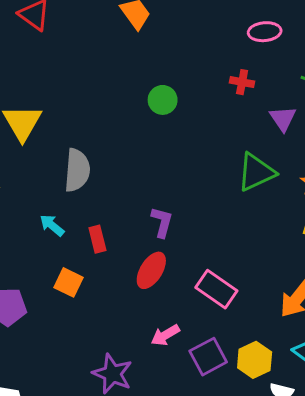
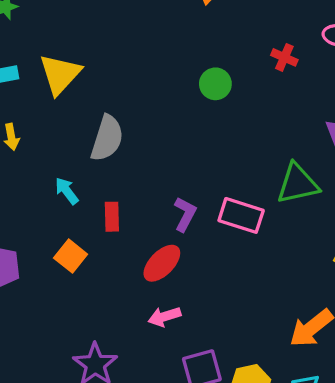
red cross: (242, 82) -> (284, 57), moved
pink rectangle: (216, 289) -> (241, 215), moved, turned -30
pink arrow: (165, 335) -> (164, 317), moved

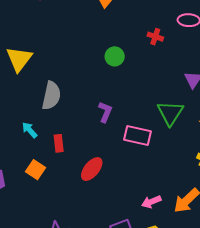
green triangle: (298, 184) -> (170, 113), turned -40
purple L-shape: (185, 214) -> (105, 112), moved
pink arrow: (164, 317) -> (151, 202), moved

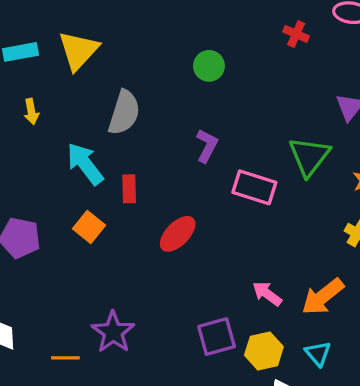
green circle: (115, 56) -> (209, 66), moved
cyan arrow: (30, 130) -> (85, 164), size x1.6
pink arrow: (151, 202) -> (267, 294), turned 54

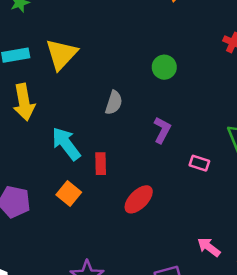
yellow arrow: (31, 112) -> (24, 102), size x1.8
gray semicircle: (124, 113) -> (114, 103), moved, size x0.7
pink rectangle: (254, 187) -> (199, 163), size x0.6

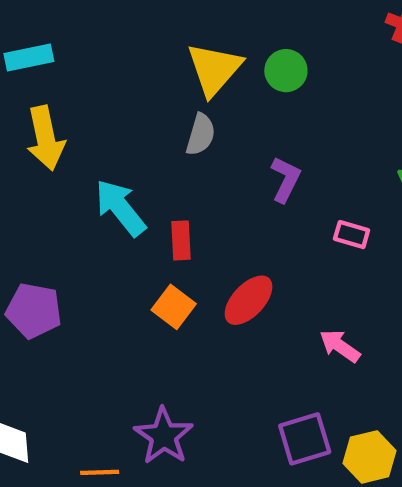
yellow triangle: (61, 54) -> (214, 69), moved
orange square: (69, 194) -> (174, 307), moved
pink arrow: (209, 247) -> (340, 346), moved

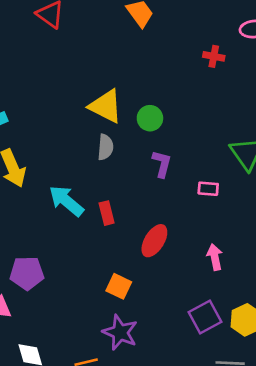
yellow triangle: (214, 69) -> (106, 106), turned -33
green circle: (286, 71) -> (150, 118), moved
orange square: (174, 307) -> (119, 286), moved
pink arrow: (340, 346) -> (215, 257), turned 55

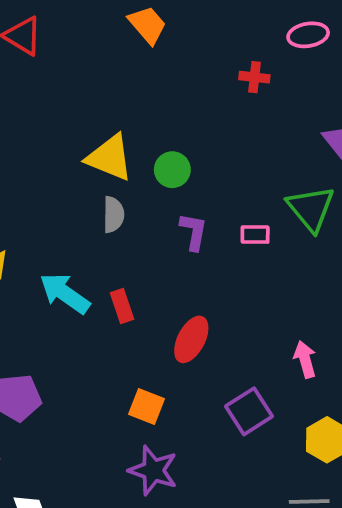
pink rectangle: (208, 189) -> (255, 235), moved
pink arrow: (215, 257) -> (305, 359), moved
purple square: (205, 317) -> (249, 411), moved

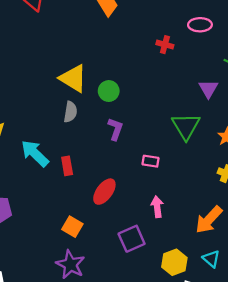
pink rectangle: (255, 235) -> (151, 161), moved
pink arrow: (305, 359) -> (157, 207), moved

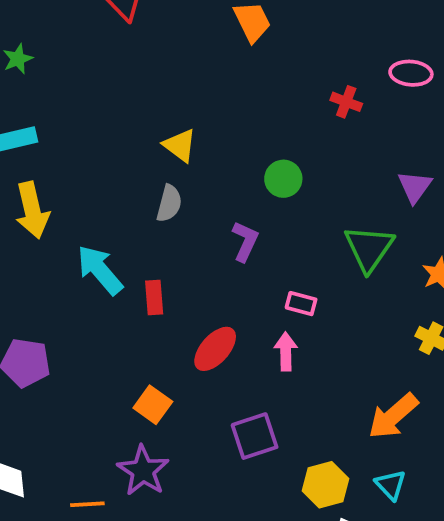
yellow triangle: (73, 78) -> (180, 145), size x0.7
green circle: (109, 91) -> (283, 179), moved
pink arrow: (157, 207) -> (286, 352), moved

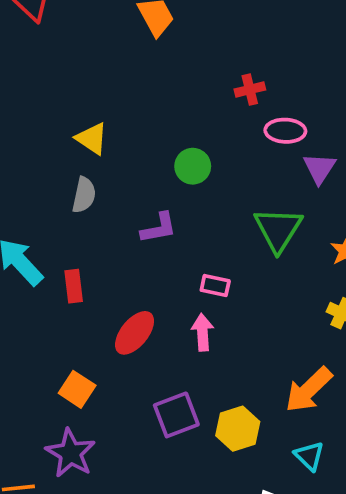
pink ellipse: (411, 73) -> (285, 131), moved
red cross: (346, 102) -> (250, 90), turned -32
purple L-shape: (245, 241) -> (159, 228), turned 57
yellow hexagon: (325, 485) -> (238, 429), moved

